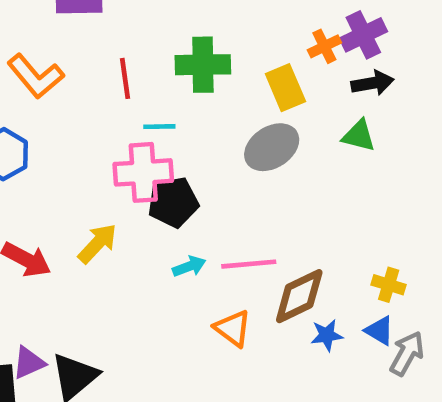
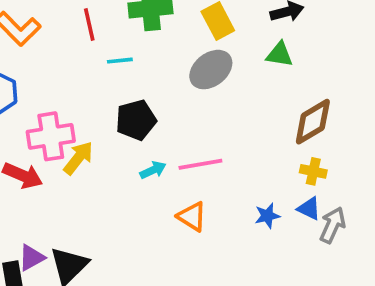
pink cross: (143, 172) -> (51, 136), moved
brown diamond: (299, 296) -> (313, 122), moved

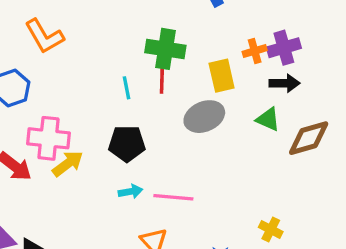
red line: (89, 25) -> (162, 79), moved
cyan line: (120, 61) -> (127, 88), turned 70
brown diamond: (313, 122) -> (309, 138), moved

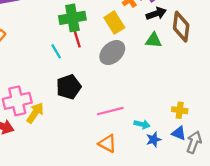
brown diamond: (309, 138) -> (181, 27), moved, turned -48
cyan arrow: (130, 191) -> (142, 124), moved, turned 42

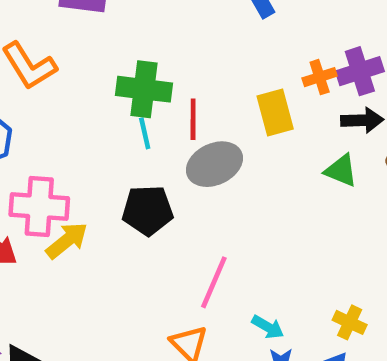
green cross: (72, 18) -> (144, 89), moved
gray ellipse: (112, 53) -> (214, 164), moved
pink line: (110, 111) -> (214, 282), turned -70

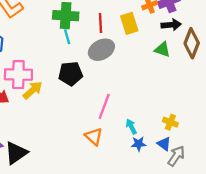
red line: (193, 119) -> (100, 23), moved
cyan arrow: (268, 327) -> (131, 127), turned -144

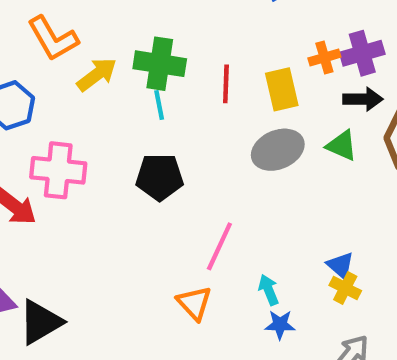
gray ellipse: (101, 50) -> (278, 150), moved
yellow arrow: (33, 90) -> (97, 74), moved
blue triangle: (164, 144) -> (340, 265), moved

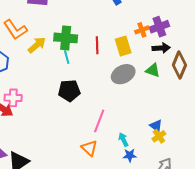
pink cross: (58, 170) -> (13, 98), moved, size x0.7
yellow cross: (345, 288) -> (159, 136), turned 32

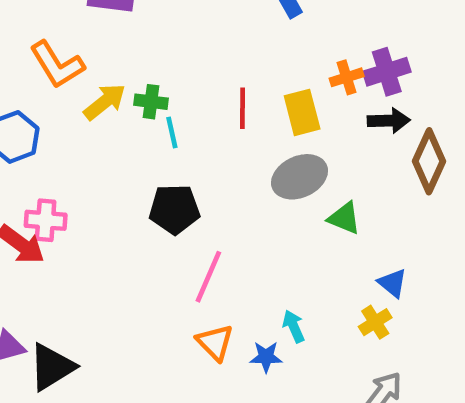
green cross: (66, 38) -> (151, 102), moved, size x0.6
green triangle: (153, 70) -> (344, 218), moved
pink line: (99, 121) -> (208, 277), moved
blue triangle: (156, 126) -> (393, 283), moved
blue star: (130, 155) -> (266, 357), moved

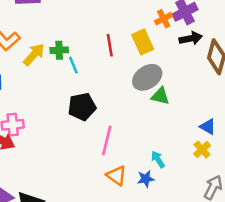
green triangle: (344, 218) -> (160, 96), moved

